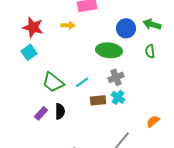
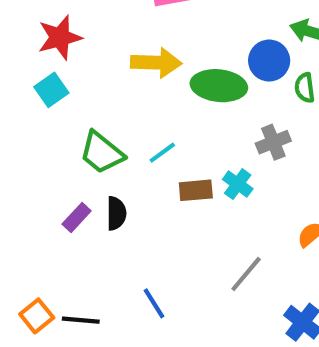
yellow arrow: (68, 25) -> (156, 63), moved, size x1.6
red star: (33, 27) -> (60, 37), turned -30
blue circle: (126, 28) -> (269, 61), moved
gray cross: (116, 77) -> (273, 142), moved

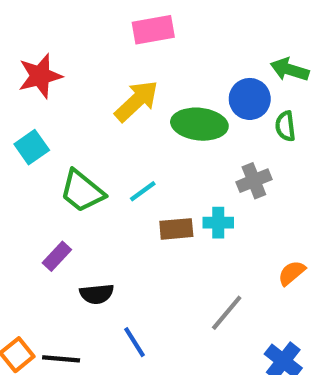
yellow arrow: (156, 63) -> (137, 101), turned -45
cyan square: (51, 90) -> (32, 147), moved
cyan cross: (238, 184) -> (218, 223), turned -36
black semicircle: (116, 213) -> (97, 294), moved, turned 84

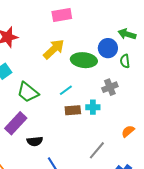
cyan line: (143, 191) -> (66, 90), moved
purple rectangle: (57, 256) -> (16, 123), size x1.6

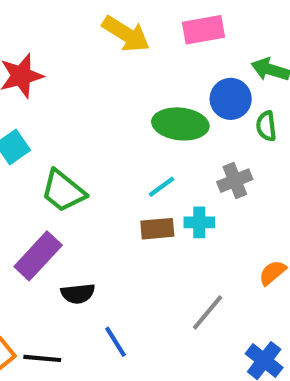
pink rectangle: (62, 15) -> (203, 30), moved
yellow arrow: (54, 49) -> (126, 34), moved, turned 75
cyan line: (66, 90) -> (162, 187), moved

